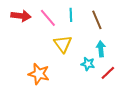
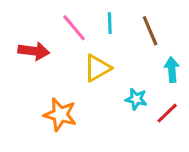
red arrow: (21, 16) -> (34, 51), moved
yellow triangle: (63, 44) -> (97, 68), turned 36
cyan arrow: (101, 49) -> (172, 70), moved

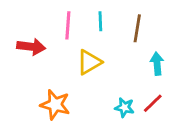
pink line: (74, 28) -> (68, 25), turned 44
brown line: (150, 31) -> (137, 28), turned 32
cyan star: (136, 99) -> (124, 107), moved

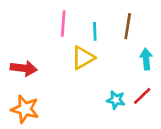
cyan line: (100, 21) -> (95, 31), moved
red arrow: (31, 47) -> (24, 68), moved
orange star: (55, 105) -> (25, 109), moved

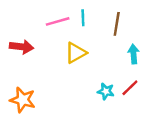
pink line: (63, 23) -> (58, 21), turned 70
cyan line: (95, 31) -> (83, 18), moved
red arrow: (24, 68) -> (21, 47), moved

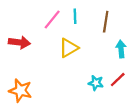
pink line: (58, 21) -> (52, 19), turned -35

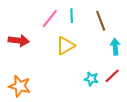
brown line: (106, 22) -> (101, 21), turned -30

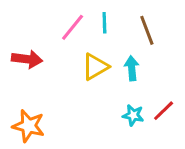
cyan arrow: (115, 47) -> (132, 68), moved

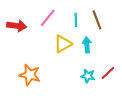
cyan line: (104, 23) -> (76, 20), moved
red arrow: (27, 59) -> (17, 26), moved
orange star: (29, 126) -> (30, 75), moved

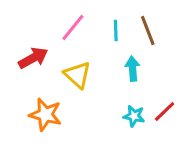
red arrow: (17, 26) -> (33, 58), moved, turned -36
yellow triangle: (63, 44) -> (77, 75), moved, turned -48

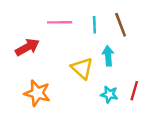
pink line: (73, 27) -> (60, 22), turned 50
yellow triangle: (77, 75) -> (82, 68), moved
red line: (165, 111) -> (134, 91), turned -30

